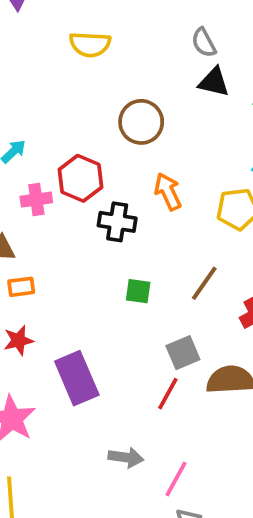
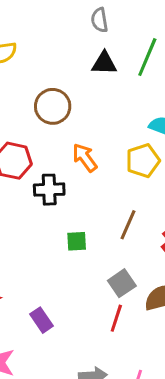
gray semicircle: (204, 43) -> (99, 20), moved, turned 30
purple rectangle: (77, 378) -> (41, 320), size x0.6

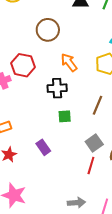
black cross: (49, 190) -> (57, 88), moved
purple rectangle: (41, 320) -> (43, 147), moved

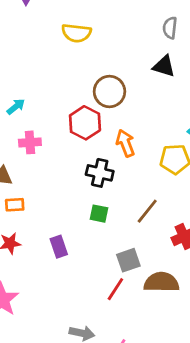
red hexagon: (23, 65) -> (85, 123), moved

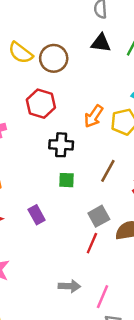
yellow semicircle: (76, 33) -> (21, 53), moved, turned 40
brown circle: (109, 92) -> (54, 58), moved
orange arrow: (125, 143) -> (94, 116), moved, turned -115

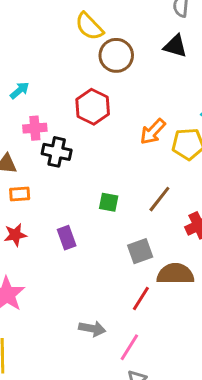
yellow semicircle: (21, 53) -> (89, 26), moved
black cross: (61, 145) -> (57, 152), moved
red line: (92, 243) -> (141, 299), moved

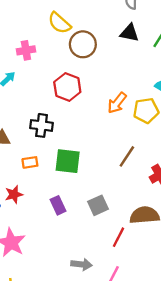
pink cross: (35, 128) -> (26, 50), moved
orange rectangle: (20, 194) -> (30, 162), moved
green square: (109, 202) -> (68, 161), moved, size x1.6
purple rectangle: (67, 238) -> (58, 205), moved
gray square: (140, 251) -> (98, 205), moved

